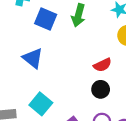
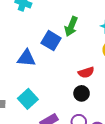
blue square: (46, 19) -> (51, 41), moved
blue triangle: (33, 58) -> (26, 58), turned -42

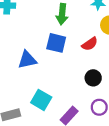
blue square: (51, 41) -> (56, 43), moved
red semicircle: (86, 72) -> (90, 44), moved

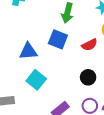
cyan square: (41, 100) -> (36, 80), moved

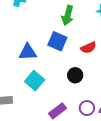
black circle: (88, 77) -> (75, 75), moved

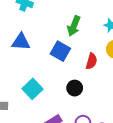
red semicircle: (88, 48) -> (91, 61), turned -56
blue triangle: (28, 52) -> (21, 42), moved

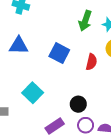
green arrow: (74, 26) -> (85, 21), moved
black circle: (75, 88) -> (78, 104), moved

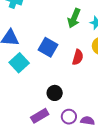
cyan square: (33, 93) -> (19, 63), moved
black circle: (78, 104) -> (55, 93), moved

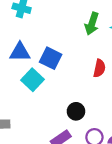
blue square: (48, 47) -> (51, 58), moved

